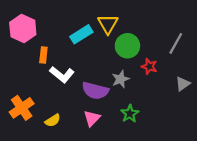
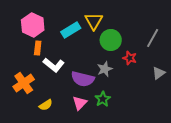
pink hexagon: (23, 29) -> (33, 25), moved
orange cross: (22, 108) -> (24, 83), moved
green star: (130, 114) -> (103, 99), moved

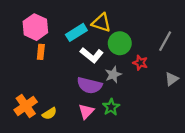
yellow triangle: (94, 21) -> (101, 23), turned -42
white L-shape: (54, 65) -> (92, 55), moved
orange cross: (24, 83) -> (26, 106), moved

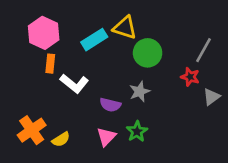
white L-shape: (92, 55) -> (74, 83), moved
red star: (140, 63) -> (190, 77), moved
purple semicircle: (89, 85) -> (110, 105), size x0.7

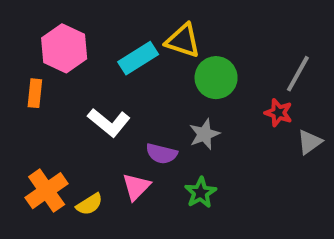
orange rectangle: (50, 64) -> (35, 93), moved
pink triangle: (106, 137) -> (136, 187), moved

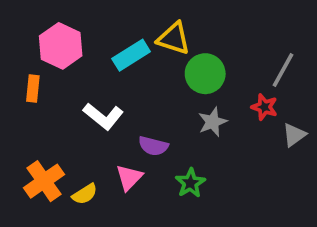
gray star: (204, 134) -> (213, 122), moved

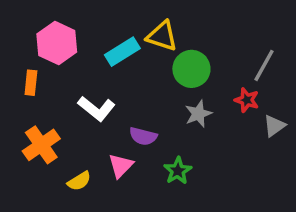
orange cross: (44, 181) -> (41, 145), moved

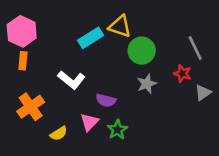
pink hexagon: (57, 43) -> (22, 31), moved
gray line: (264, 65) -> (195, 48), turned -55
green star: (178, 171) -> (117, 130), moved

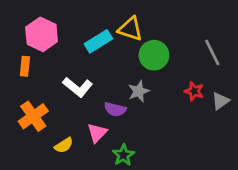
pink hexagon: (22, 31) -> (42, 34), moved
red star: (182, 74) -> (194, 91), moved
gray star: (147, 84) -> (139, 91), moved
green star: (117, 130) -> (123, 155), moved

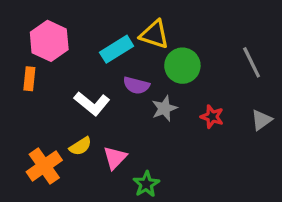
red star: (194, 91) -> (212, 117), moved
purple semicircle: (115, 109) -> (136, 85), moved
orange cross: (33, 116) -> (44, 166), moved
yellow semicircle: (64, 145) -> (80, 146), moved

